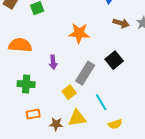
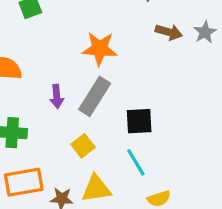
black square: (114, 60) -> (139, 121), moved, turned 36
gray rectangle: (85, 73) -> (95, 96), moved
orange rectangle: (33, 114) -> (24, 182), size x1.6

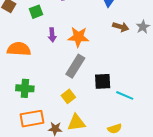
purple arrow: (57, 96) -> (52, 35), moved
cyan line: (136, 162) -> (125, 95), moved, turned -36

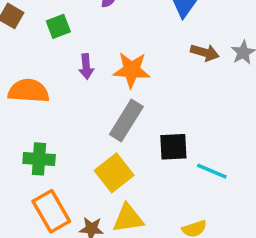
yellow square: (68, 96) -> (114, 173), size x1.5
orange rectangle: (32, 119) -> (51, 211), turned 70

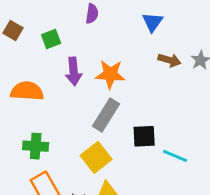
purple arrow: (86, 66) -> (74, 71), size x1.4

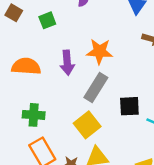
purple arrow: (74, 71) -> (67, 63), moved

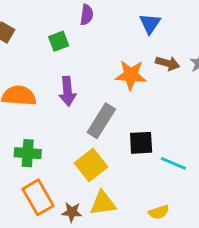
green square: (47, 20) -> (59, 41), moved
orange star: (100, 51) -> (131, 75), moved

